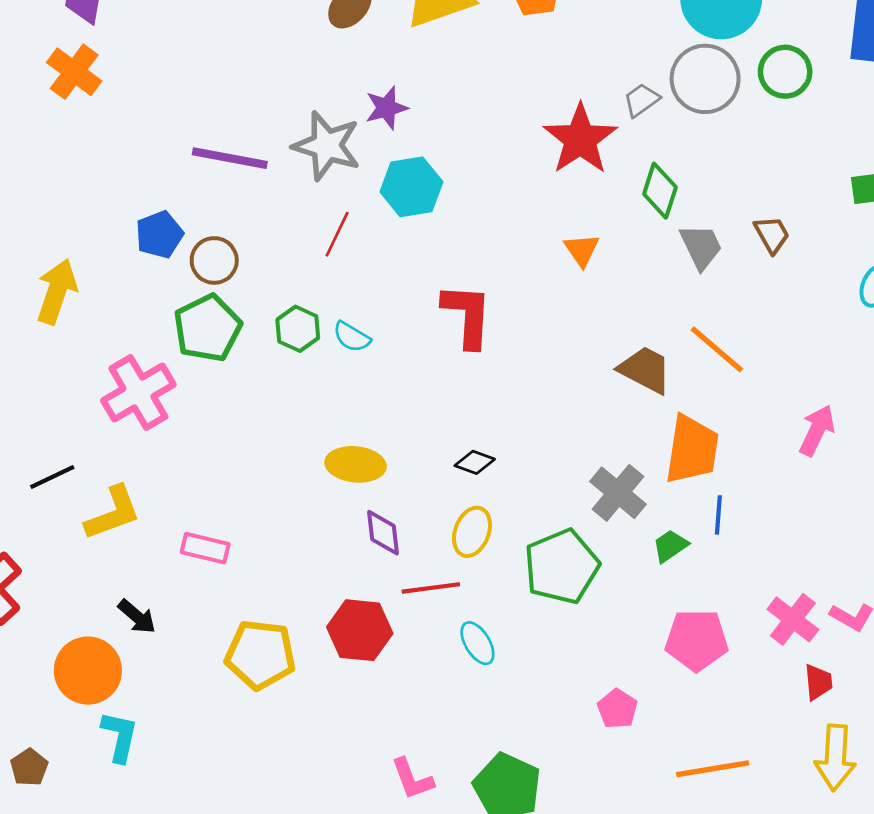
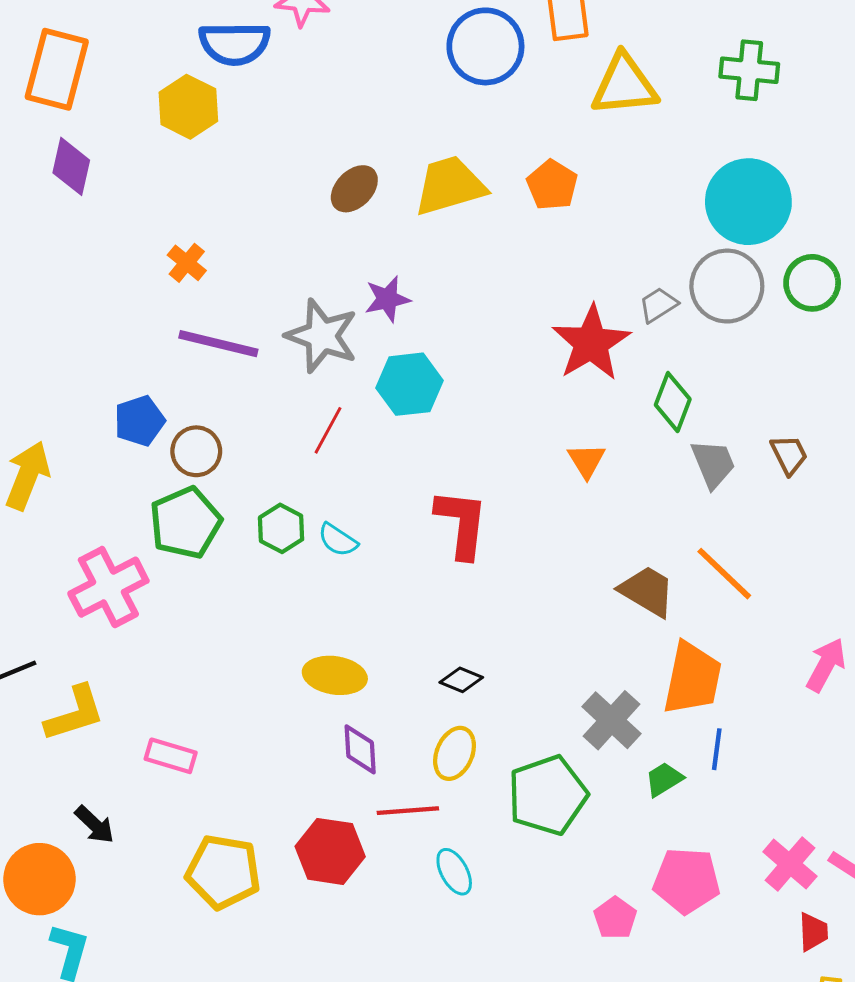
orange cross: (74, 72) -> (187, 263), moved, size x0.7
pink pentagon: (617, 709) -> (615, 918), moved

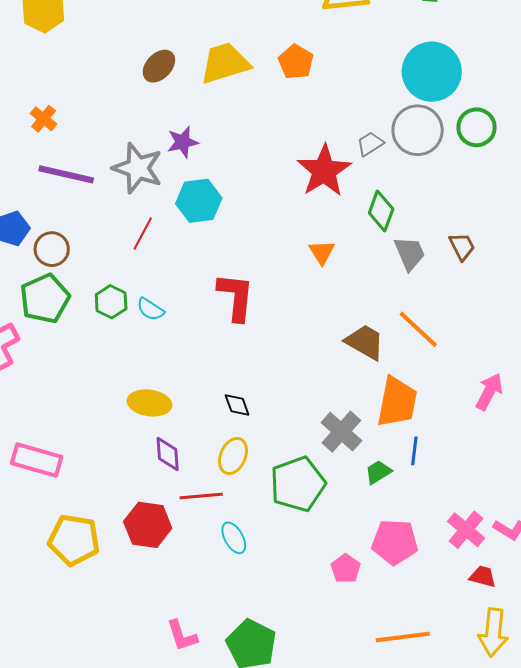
black diamond: (461, 680) -> (237, 405), turned 48
pink rectangle: (171, 756) -> (37, 460), size x1.4
red trapezoid: (813, 932) -> (483, 576), turned -72

